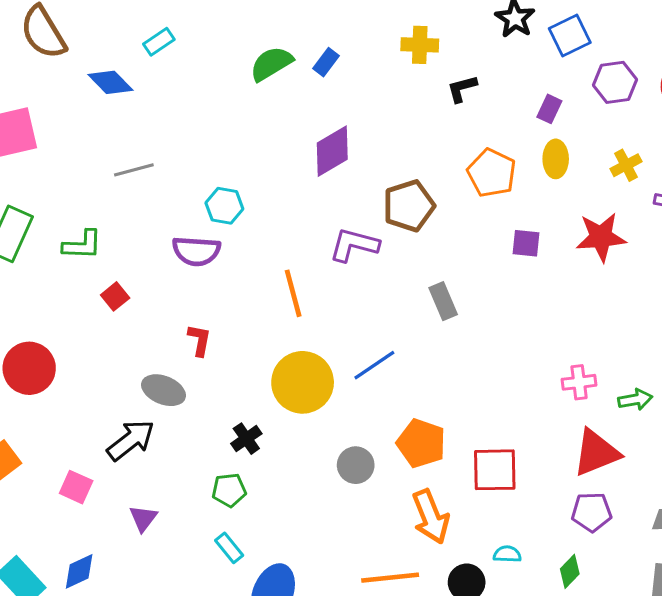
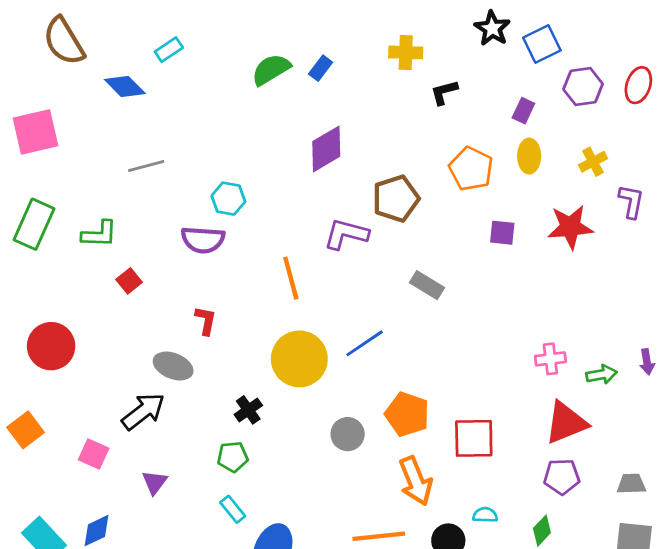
gray rectangle: (443, 301) -> (427, 285), turned -36

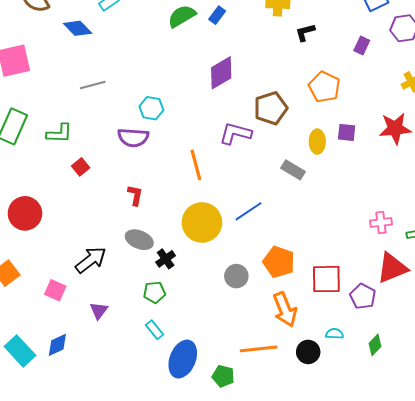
yellow ellipse: (529, 156) -> (317, 142), moved
gray ellipse: (173, 366) -> (139, 240), moved
purple pentagon: (562, 477) -> (363, 296), moved, turned 30

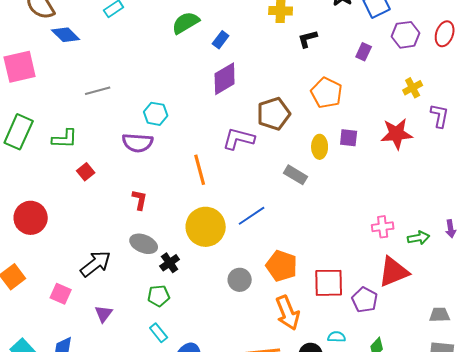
blue rectangle: (217, 15) -> (221, 40), moved
blue diamond: (78, 28) -> (66, 35), moved

